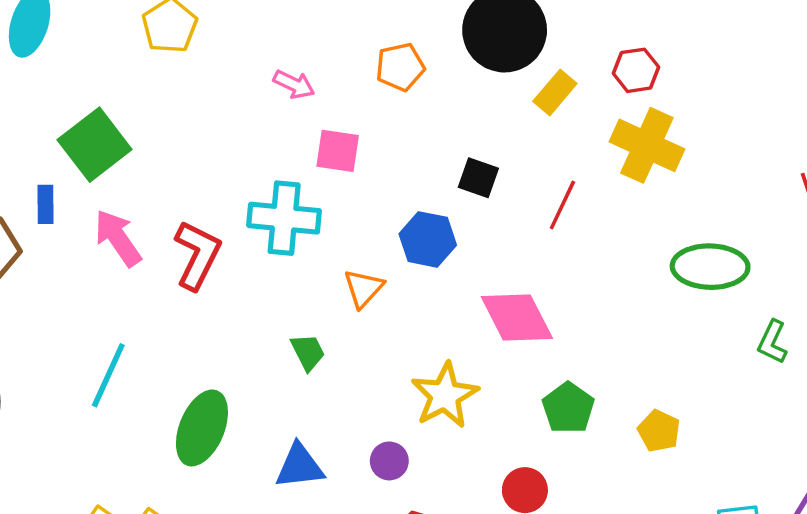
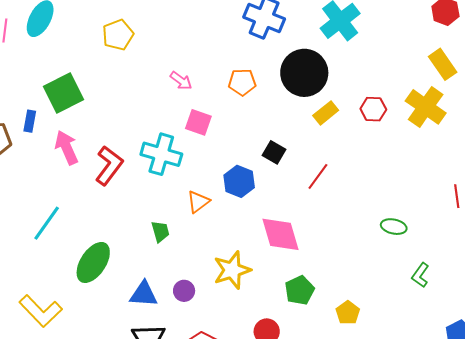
yellow cross: (647, 145) -> (426, 107), moved
green ellipse: (710, 267) -> (394, 227), size x0.6
purple circle: (389, 461) -> (184, 291), moved

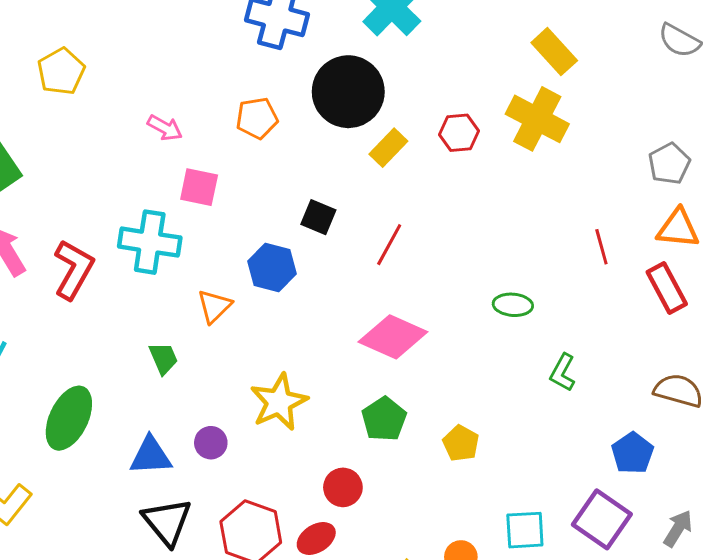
pink diamond: (281, 234) -> (393, 337), moved, turned -42

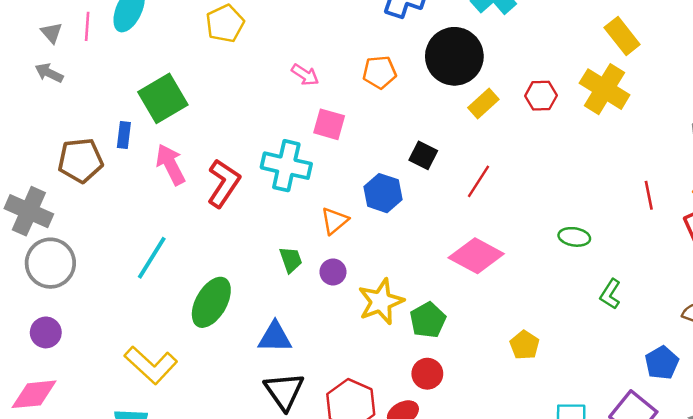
green pentagon: (384, 419) -> (428, 320), moved
purple circle: (211, 443) -> (333, 272), moved

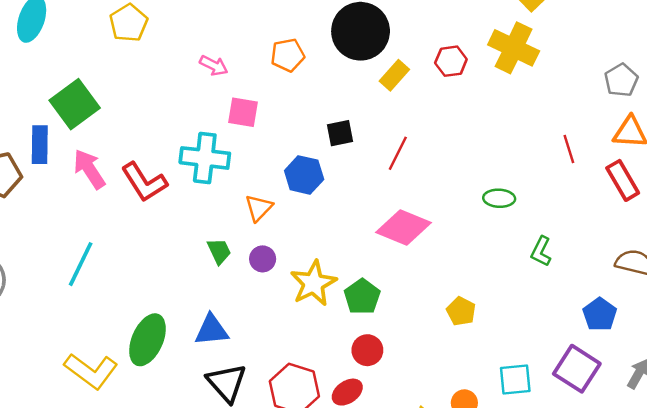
blue rectangle: (124, 135) -> (40, 145), size x1.4
black square: (423, 155) -> (340, 133), turned -32
red L-shape: (224, 183) -> (144, 182), turned 120
green ellipse: (211, 302) -> (147, 340), moved

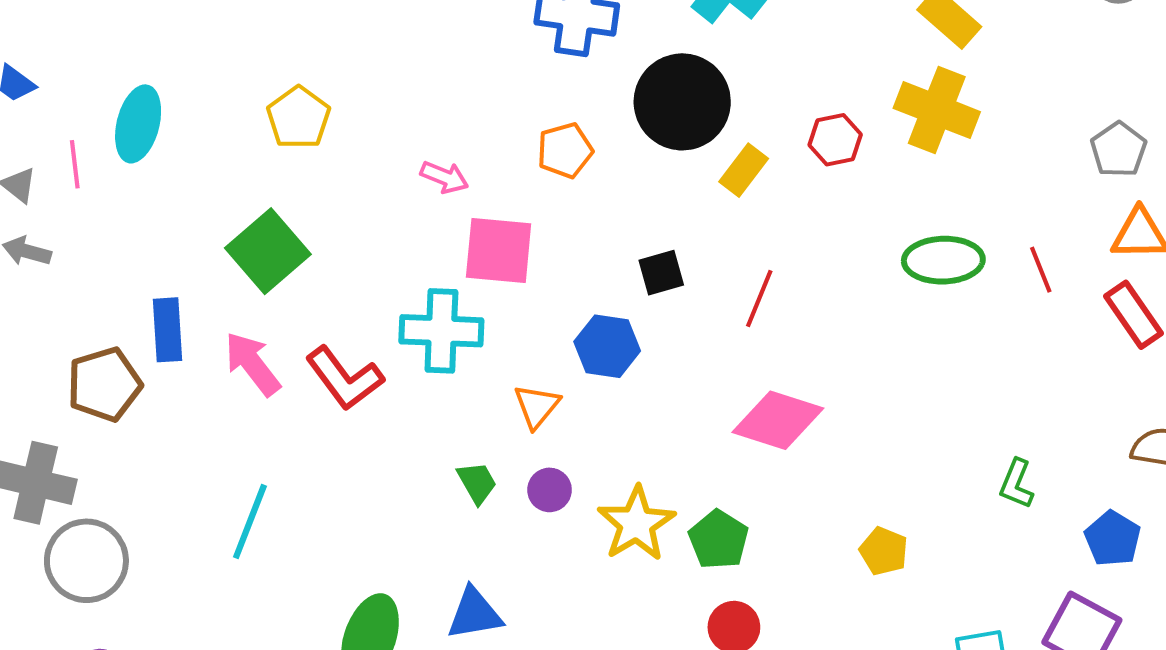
green square: (75, 104) -> (268, 251), moved
pink square: (243, 112) -> (499, 251), size x1.4
green ellipse: (499, 198) -> (943, 260), moved, size x1.5
green L-shape: (541, 251) -> (1016, 484), moved

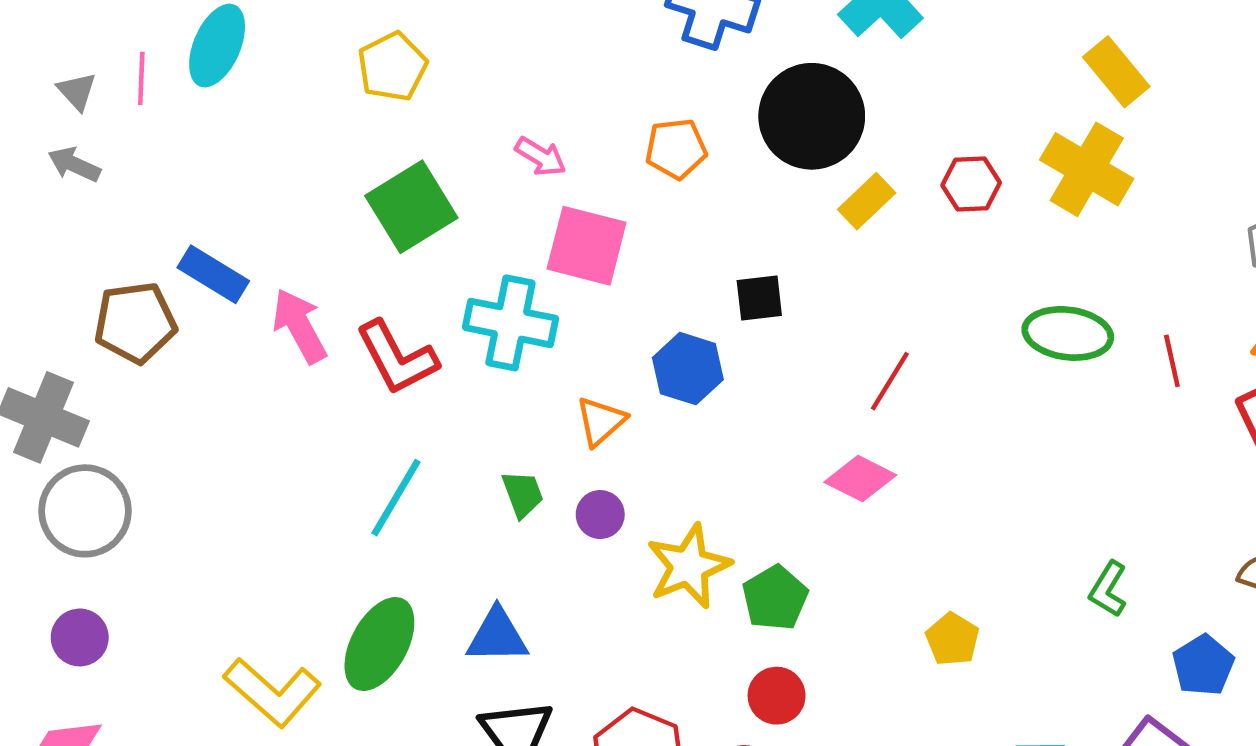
green square: (268, 251) -> (411, 207), moved
red line: (759, 299) -> (890, 381), moved
blue rectangle: (168, 330) -> (213, 274), turned -64
pink diamond: (778, 420) -> (860, 479), size x0.7
cyan line: (250, 521) -> (396, 498), moved

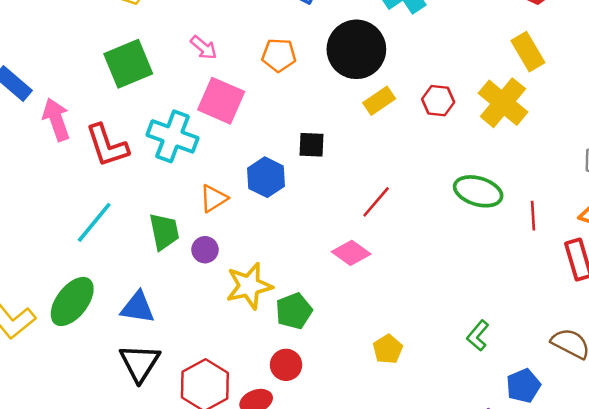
green trapezoid: (523, 494) -> (164, 232), size x1.4

